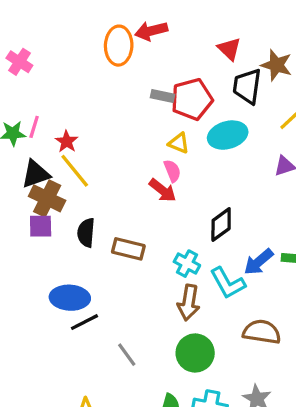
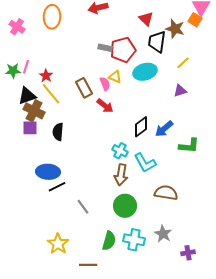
orange ellipse: (119, 46) -> (52, 17), moved
pink semicircle: (172, 171) -> (105, 84), moved
brown rectangle: (128, 249) -> (84, 88), moved, turned 48
blue arrow: (259, 262) -> (164, 129), moved

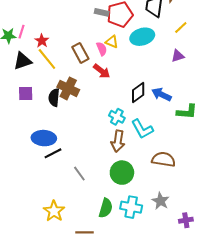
brown cross: (34, 111) -> (68, 88), moved
blue arrow: (164, 129) -> (161, 94), turned 66

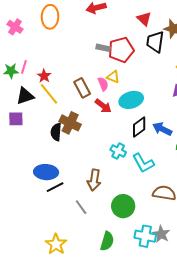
cyan ellipse: (142, 37) -> (131, 100), moved
purple square: (26, 93) -> (16, 119), moved
brown arrow: (118, 141) -> (94, 180), moved
cyan cross: (131, 207) -> (145, 236), moved

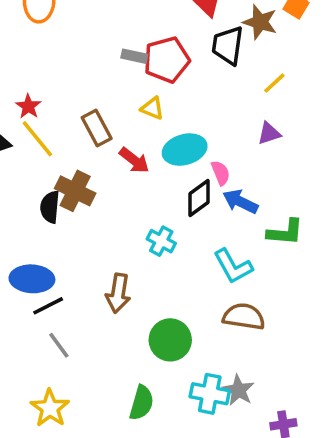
pink semicircle: (103, 84) -> (221, 173), moved
cyan L-shape: (143, 163) -> (233, 266), moved
gray line: (81, 207) -> (59, 345), moved

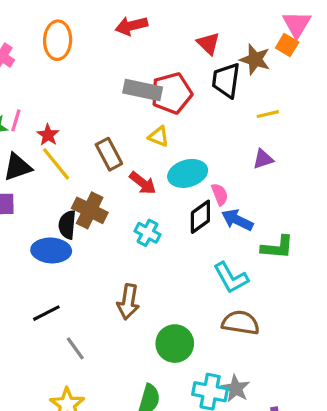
gray rectangle: (134, 56) -> (143, 90), size x1.6
yellow line: (274, 83) -> (268, 114), turned 30
cyan cross: (161, 241) -> (147, 233), moved
blue ellipse: (32, 279) -> (51, 250), moved
black line: (48, 306) -> (46, 313), moved

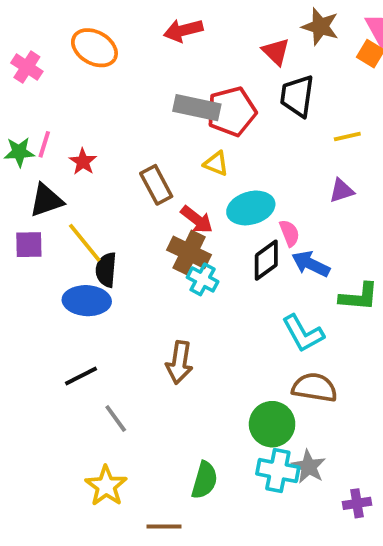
orange ellipse: (58, 40) -> (94, 48), turned -63
brown star: (255, 59) -> (320, 27), moved
yellow line: (56, 164) -> (85, 243), moved
brown cross: (90, 210) -> (189, 252), moved
green circle: (175, 344) -> (272, 424), moved

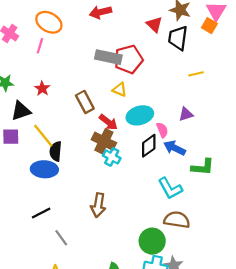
black trapezoid: (297, 96) -> (178, 38), moved
pink line: (44, 144) -> (40, 46), moved
purple triangle: (342, 191) -> (186, 114), moved

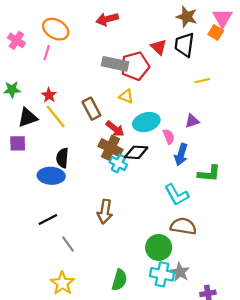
red triangle: (154, 25) -> (159, 47), moved
yellow line: (43, 136) -> (56, 116), moved
black diamond: (149, 146) -> (136, 152), moved, turned 40
blue arrow: (175, 148) -> (181, 155), turned -100

